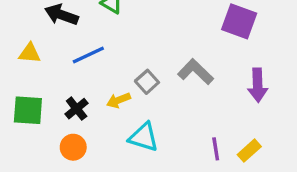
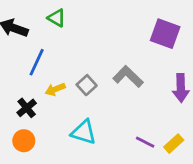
blue line: (88, 55) -> (37, 62), turned -40
yellow arrow: (118, 100) -> (55, 89), moved
purple line: (216, 149) -> (145, 142), turned -54

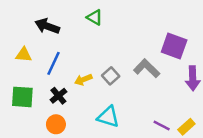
green triangle: (57, 18) -> (94, 17), moved
purple square: (165, 34) -> (174, 46), moved
blue line: (37, 62) -> (53, 63), moved

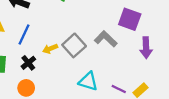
gray square: (111, 76) -> (74, 45), size x1.5
cyan triangle: (108, 117) -> (88, 81), moved

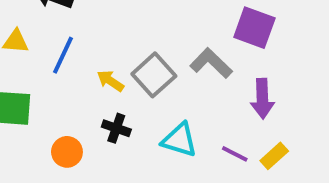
purple arrow: (146, 48) -> (262, 99), moved
yellow arrow: (50, 49) -> (110, 81), turned 56
black cross: (28, 63) -> (116, 128), moved, turned -32

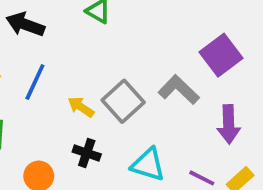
purple square: (254, 28) -> (221, 55), turned 33

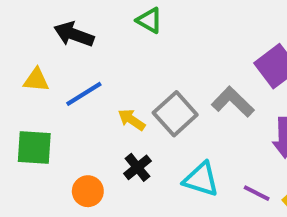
blue line: (35, 82) -> (84, 94), turned 33
black cross: (87, 153) -> (137, 167), turned 32

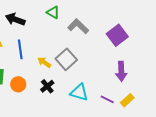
blue line: (84, 94) -> (20, 49), turned -66
gray L-shape: (233, 102) -> (78, 26), moved
orange circle: (88, 191) -> (18, 84), moved

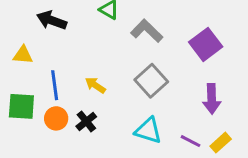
blue line: (20, 49) -> (55, 85), moved
gray square: (66, 59) -> (151, 81), moved
black cross: (47, 86) -> (86, 121), moved

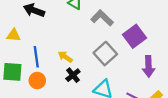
purple square: (206, 44) -> (134, 36), moved
black cross: (86, 121) -> (73, 75), moved

